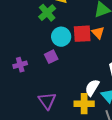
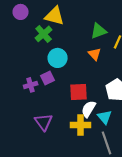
red square: (82, 34) -> (79, 92), moved
purple cross: (20, 65) -> (31, 85), moved

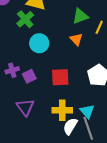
purple square: (48, 78) -> (29, 76), moved
white semicircle: (89, 109) -> (70, 126), moved
cyan triangle: (105, 117) -> (87, 111), moved

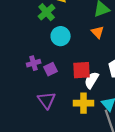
white semicircle: (70, 126) -> (92, 80), moved

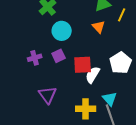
purple square: (51, 69) -> (59, 56), moved
yellow cross: (84, 103) -> (86, 109), moved

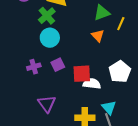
cyan circle: (62, 31) -> (50, 38), moved
white semicircle: (93, 75) -> (92, 84), turned 66

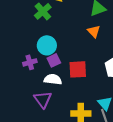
cyan circle: (50, 38) -> (47, 45), moved
white semicircle: (92, 84) -> (53, 79), moved

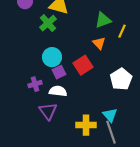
purple cross: (30, 62) -> (35, 84), moved
red square: (78, 69) -> (83, 65), moved, turned -30

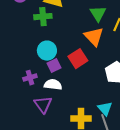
green triangle: (103, 20) -> (98, 14), turned -42
green cross: (48, 23) -> (43, 17), turned 36
orange triangle: (99, 43) -> (94, 37), size x1.5

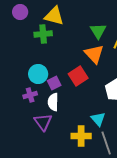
cyan circle: (47, 51) -> (38, 74), moved
white semicircle: (53, 85) -> (53, 102), turned -96
cyan triangle: (105, 109) -> (98, 119), moved

